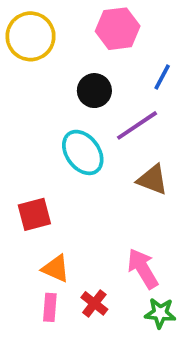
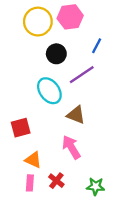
yellow circle: (31, 36) -> (38, 22), moved
brown triangle: (152, 180) -> (76, 115), moved
pink arrow: (143, 269) -> (71, 147), moved

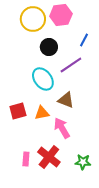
orange triangle: (33, 160) -> (42, 113), moved, turned -35
red cross: (56, 181) -> (49, 157), size x1.6

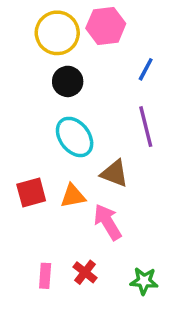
black circle: (49, 47) -> (68, 81), moved
purple line: (71, 65) -> (146, 127), moved, turned -70
red cross: (49, 157) -> (85, 272), size x0.6

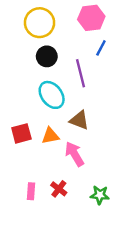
pink hexagon: (106, 26) -> (91, 18), moved
purple line: (146, 127) -> (80, 73), moved

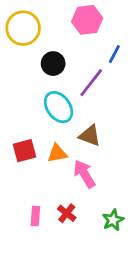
pink hexagon: (91, 18) -> (87, 20), moved
yellow circle: (40, 23) -> (23, 28), moved
purple line: (80, 73) -> (91, 83), turned 52
green star: (100, 195) -> (113, 220), turned -30

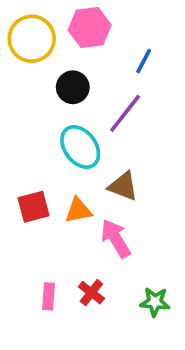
pink hexagon: (87, 20) -> (90, 28), moved
blue line: (114, 54) -> (144, 61), moved
green star: (113, 220) -> (155, 302), turned 30

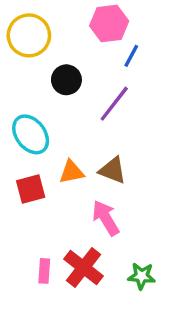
pink hexagon: (90, 28) -> (109, 23), moved
cyan ellipse: (80, 147) -> (31, 134), moved
orange triangle: (78, 210) -> (72, 172), moved
red cross: (91, 293) -> (84, 268), size x1.6

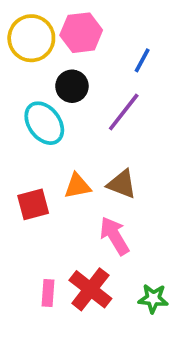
pink hexagon: (109, 23) -> (81, 33), moved
cyan ellipse: (31, 134) -> (44, 123), moved

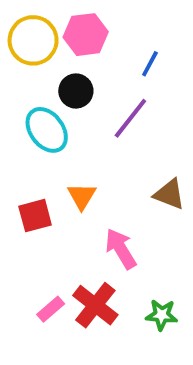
brown triangle: (122, 184) -> (169, 194), moved
orange triangle: (78, 186) -> (82, 196), turned -48
pink rectangle: (48, 293) -> (51, 309), turned 45

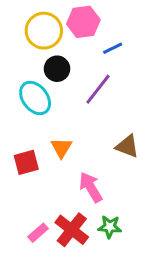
pink hexagon: (86, 35) -> (83, 22), moved
yellow circle: (33, 40) -> (44, 31), moved
blue line: (150, 64) -> (113, 48), turned 36
green star: (162, 315) -> (110, 227), moved

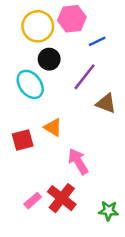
brown triangle: (127, 146) -> (106, 103), moved
orange triangle: (61, 148) -> (53, 127), turned -30
green star: (110, 227) -> (109, 211), moved

